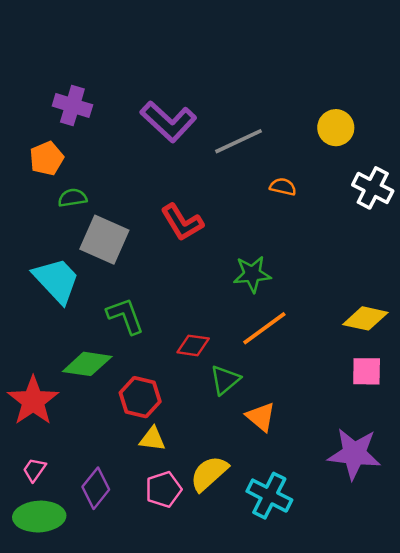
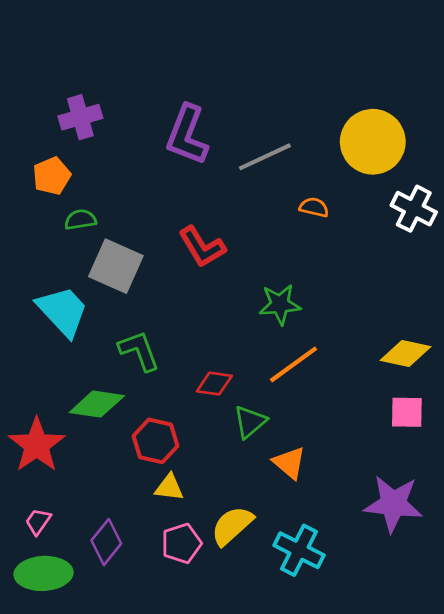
purple cross: (72, 105) -> (80, 117), turned -33
purple L-shape: (168, 121) -> (187, 135), turned 68
yellow circle: (336, 128) -> (373, 142), size x1.6

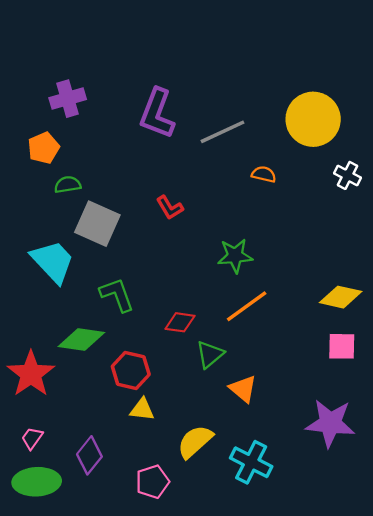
white cross: (414, 209) -> (347, 175), size x0.7
red L-shape: (202, 247) -> (170, 208), size x0.7
pink pentagon: (181, 543) -> (152, 482), moved

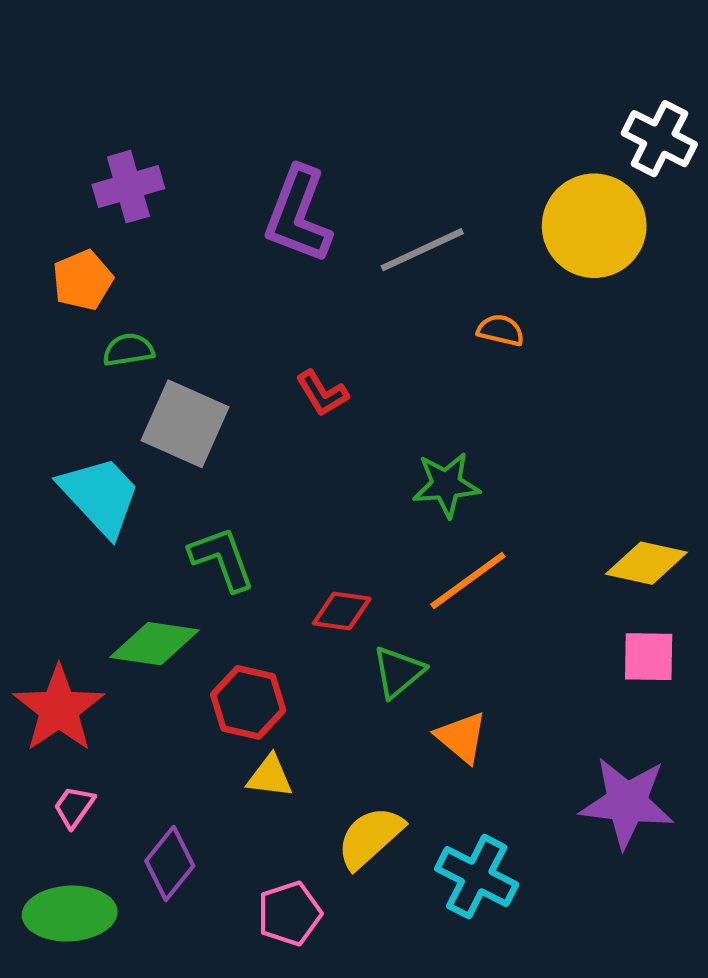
white cross: (347, 175) -> (659, 139), moved, size x1.4
pink trapezoid: (32, 438) -> (74, 807), moved

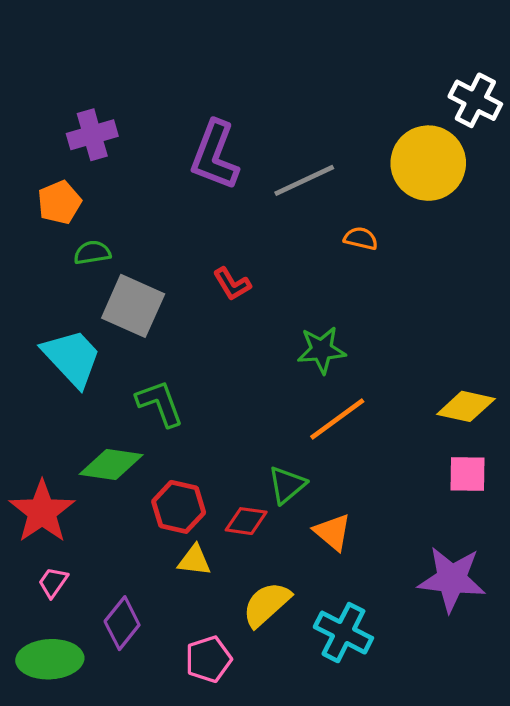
red diamond: (342, 611) -> (246, 521), moved

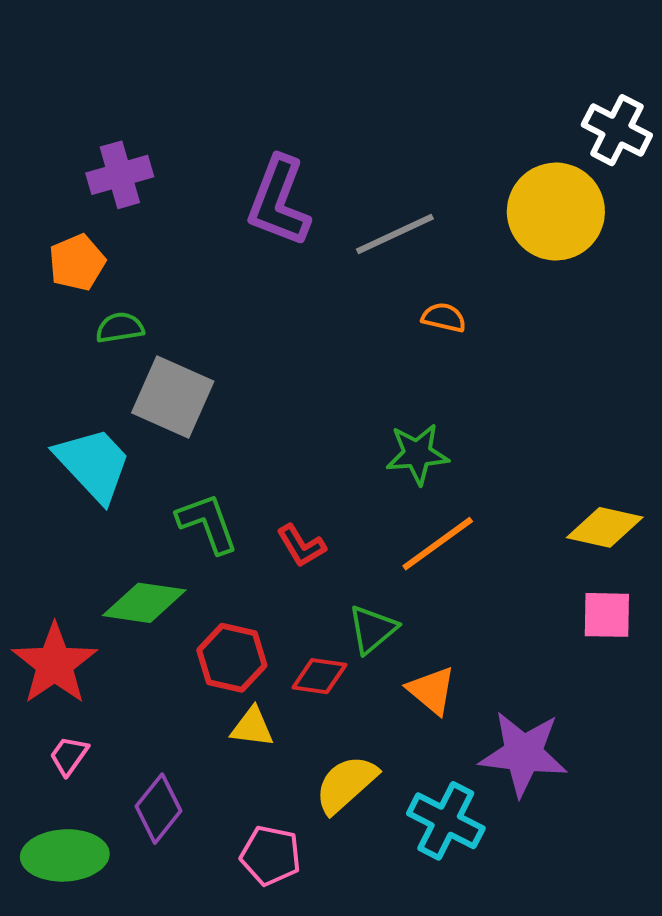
orange semicircle: (361, 238) -> (444, 317), moved
red L-shape: (232, 284) -> (301, 546), moved
purple star: (452, 579) -> (523, 754), moved
pink pentagon: (208, 659) -> (271, 855), turned 30

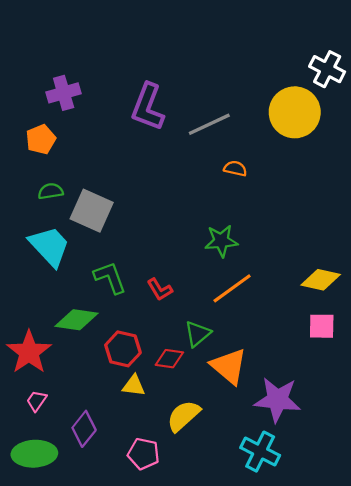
green semicircle: (120, 328) -> (51, 191), moved
orange triangle: (432, 690) -> (229, 366), size x1.4
cyan cross: (446, 821) -> (260, 452), moved

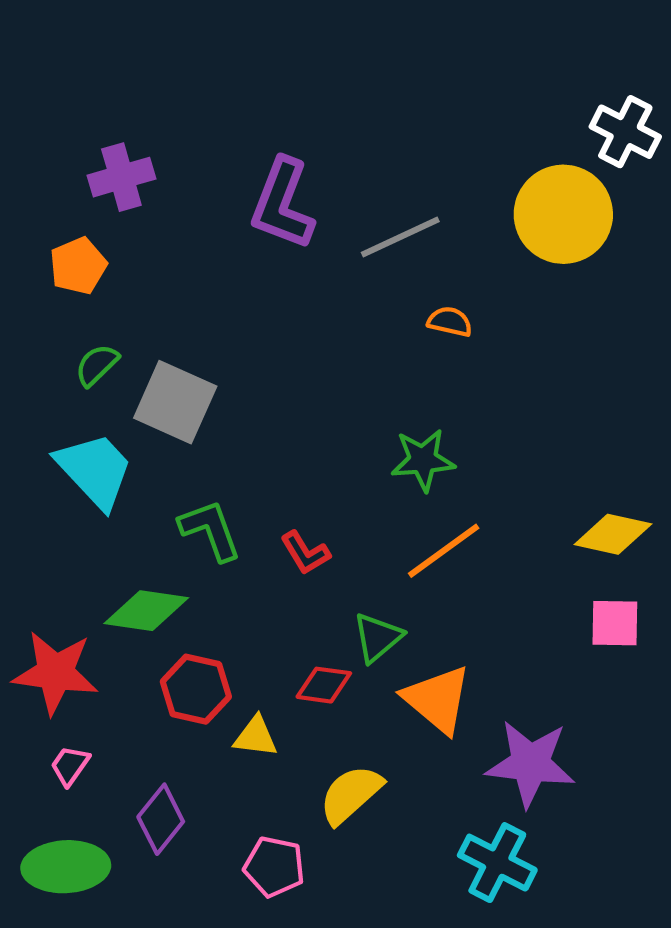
green semicircle: (51, 191) -> (97, 365), turned -35
red hexagon: (123, 349) -> (196, 689), moved
red star: (29, 352) -> (55, 673), turned -30

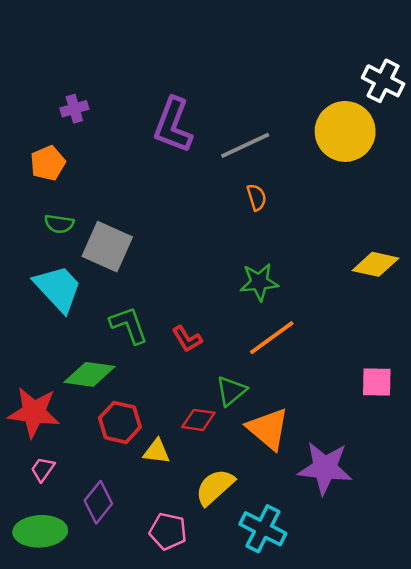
purple cross: (121, 177) -> (74, 109), size x0.7
orange semicircle: (450, 322) -> (257, 197), moved, turned 60
green semicircle: (97, 365) -> (59, 224), turned -128
yellow diamond: (613, 534) -> (375, 264), moved
cyan cross: (497, 863) -> (263, 529), moved

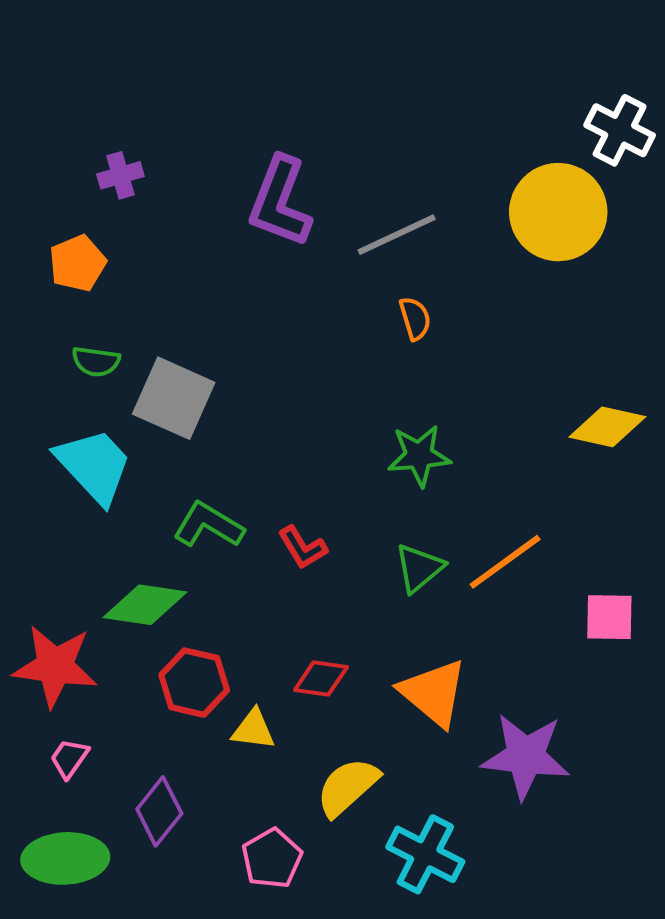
green L-shape: (129, 325) -> (208, 525), turned -39
orange line: (272, 338) -> (505, 562), moved
green triangle: (231, 391) -> (419, 568), moved
pink pentagon: (168, 531) -> (272, 858), turned 30

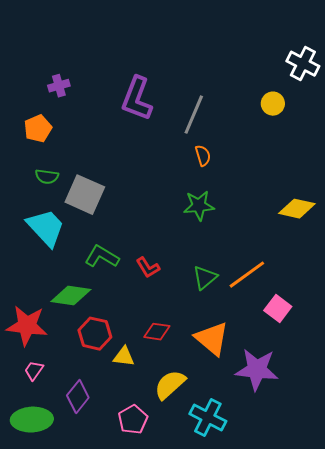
yellow circle: (558, 212) -> (273, 104), size x0.5
gray line: (397, 235) -> (194, 115), turned -42
green star: (419, 455) -> (199, 206), moved
pink square: (609, 617) -> (278, 309), moved, turned 36

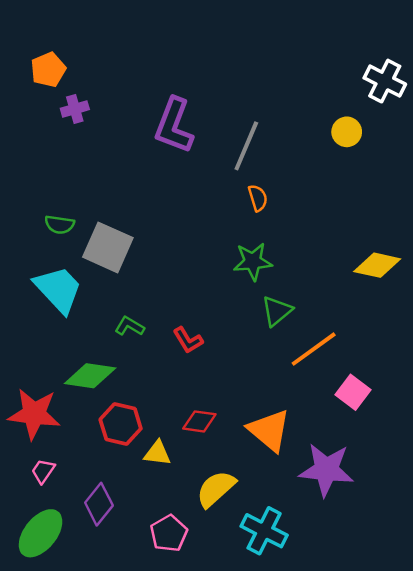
orange pentagon: (38, 129) -> (48, 70), moved
green L-shape: (102, 257) -> (129, 326), size x0.7
green triangle: (205, 278) -> (277, 311), moved
green ellipse: (32, 420) -> (41, 533), turned -48

